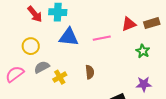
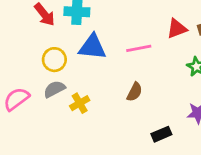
yellow circle: (31, 46) -> (54, 60), moved
brown semicircle: (90, 72) -> (135, 92), moved, turned 32

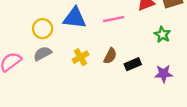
yellow cross: (80, 103) -> (81, 57), moved
black rectangle: (161, 134) -> (133, 64), moved

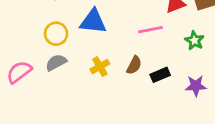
pink line: (114, 19) -> (151, 30), moved

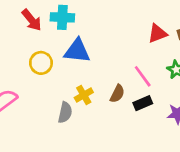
pink line: (151, 30) -> (143, 76), moved, turned 65
gray semicircle: (56, 62) -> (65, 112), moved, turned 130

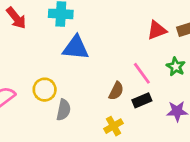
red arrow: (32, 20) -> (16, 18), moved
yellow circle: (41, 63) -> (45, 90), moved
yellow cross: (84, 95) -> (114, 126), moved

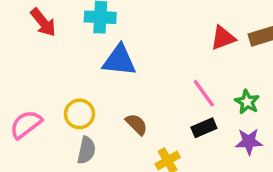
green star: (176, 67) -> (247, 102), moved
brown semicircle: (116, 91) -> (137, 124), moved, turned -72
gray semicircle: (64, 110) -> (86, 150), moved

